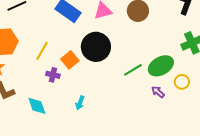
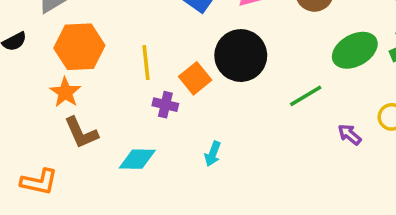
yellow line: (42, 51) -> (146, 63), turned -36
green ellipse: (161, 66) -> (355, 50), moved
cyan diamond: (37, 106) -> (137, 159), turned -70

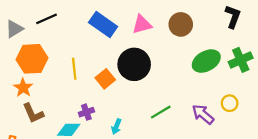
green line: (306, 96) -> (161, 112), moved
purple cross: (165, 105) -> (86, 112), moved, turned -32
purple arrow: (350, 134) -> (203, 114), size x1.5

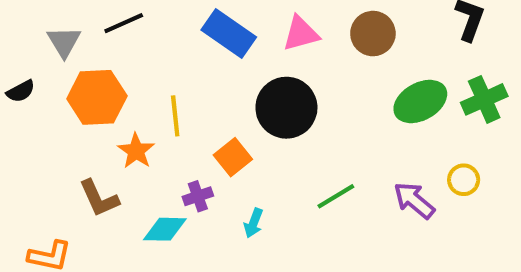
gray triangle: (14, 29) -> (64, 42), turned -30
orange square: (105, 79) -> (233, 157), moved
orange star: (23, 88) -> (136, 151), moved

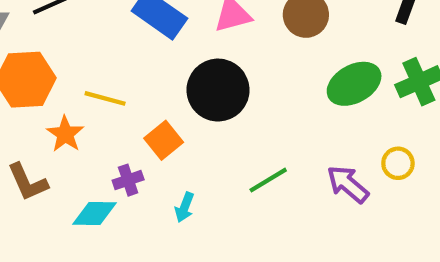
yellow line: (175, 116) -> (105, 98), turned -69

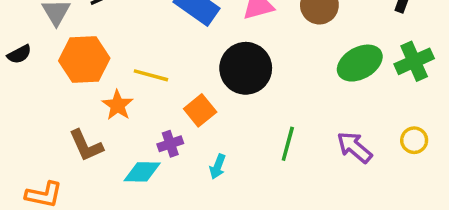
yellow circle: (398, 163) -> (414, 140), moved
green line: (268, 180) -> (288, 144), turned -44

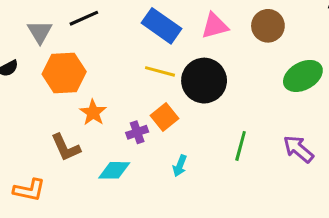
yellow line: (151, 75) -> (160, 71), moved
purple cross: (170, 144) -> (137, 132), moved

